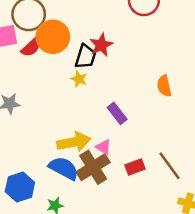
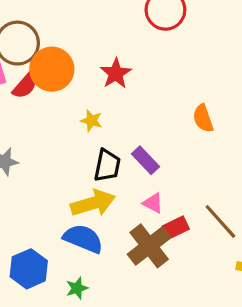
black trapezoid: (86, 57) -> (107, 166), moved
pink triangle: (103, 147) -> (153, 203), moved
brown cross: (93, 167) -> (149, 246), moved

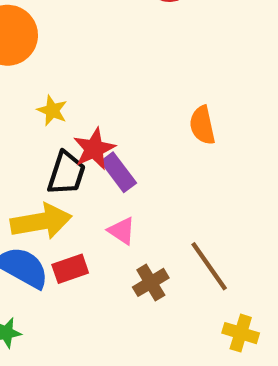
red star: (116, 73) -> (94, 149), moved
red rectangle: (176, 228) -> (70, 269), moved
brown cross: (149, 246) -> (151, 282), moved, size x0.6

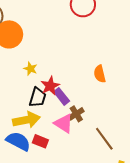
pink triangle: (122, 231) -> (64, 123), size x1.5
red rectangle: (70, 269) -> (40, 141), turned 42
brown cross: (151, 282) -> (76, 114), moved

